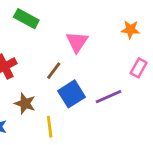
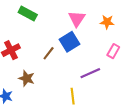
pink triangle: (77, 42) -> (77, 19), moved
blue square: (72, 94) -> (69, 42), moved
yellow line: (50, 127) -> (73, 96), moved

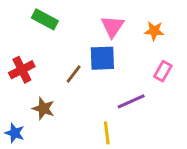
blue square: (69, 42) -> (102, 58), turned 30

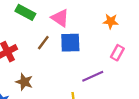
pink triangle: (112, 27) -> (60, 18), moved, turned -30
brown line: (74, 74) -> (43, 43), moved

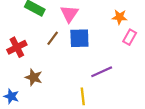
pink triangle: (60, 18) -> (69, 14), turned 30
pink rectangle: (117, 53) -> (130, 37), moved

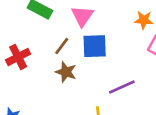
brown star: (34, 77) -> (66, 72), moved

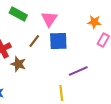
brown star: (66, 72) -> (18, 64), moved

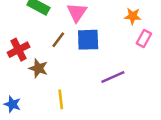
yellow line: (61, 93) -> (61, 99), moved

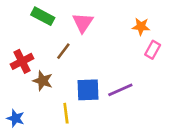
blue square: (88, 40) -> (88, 90), moved

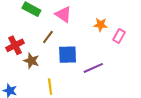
pink triangle: (83, 23) -> (63, 14), turned -30
orange star: (141, 26) -> (100, 25), moved
blue square: (88, 90) -> (68, 55), moved

